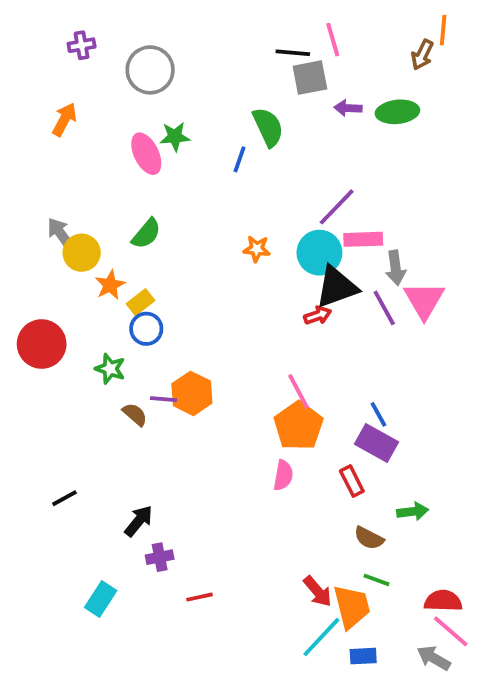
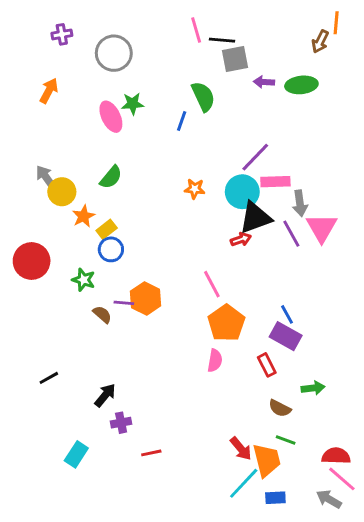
pink line: (333, 40) -> (196, 30), moved
pink line: (299, 392) -> (212, 284), moved

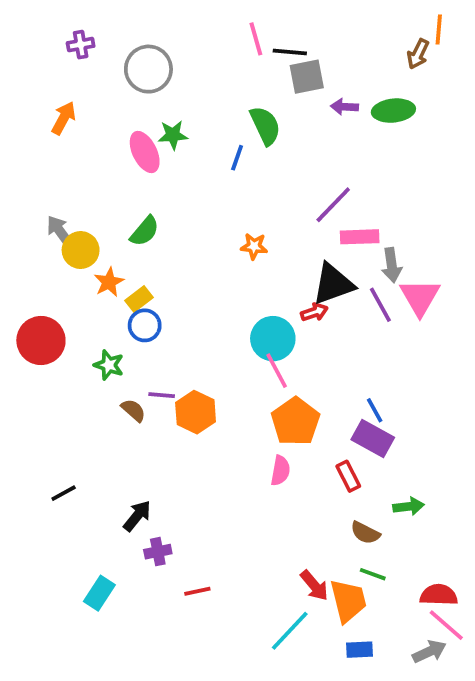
cyan circle: (242, 192) -> (273, 339), moved
orange hexagon: (146, 299) -> (196, 412), moved
cyan line: (244, 483) -> (290, 631), moved
gray arrow: (329, 499) -> (429, 652), turned 125

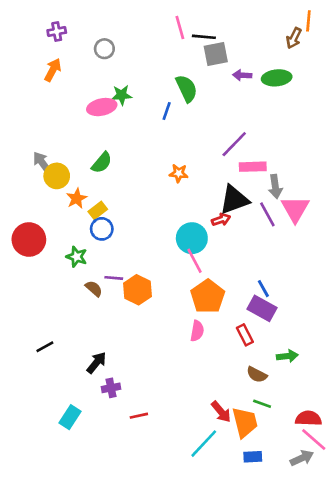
gray circle: (148, 69) -> (104, 49), size x0.6
orange arrow: (64, 118) -> (53, 70), moved
pink ellipse: (145, 152) -> (102, 107), turned -76

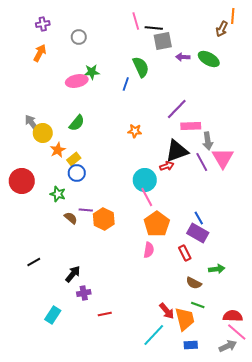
green ellipse: (277, 78) -> (209, 59), turned 35

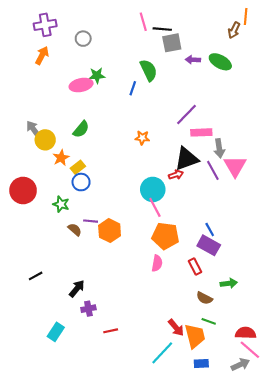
purple cross: (43, 24) -> (45, 25), size x1.5
orange pentagon: (157, 224) -> (165, 236), turned -30

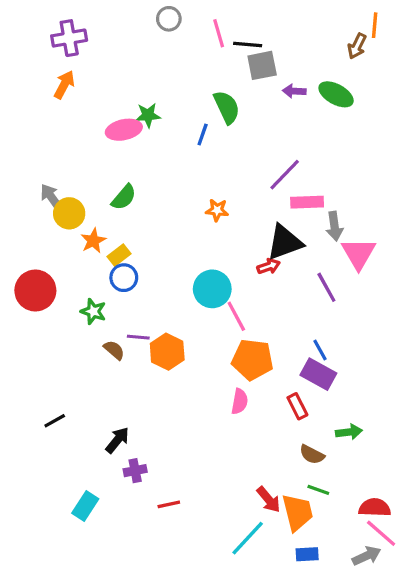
gray circle: (83, 39) -> (169, 19), moved
purple line: (213, 170) -> (326, 287), moved
cyan circle: (153, 189) -> (212, 289), moved

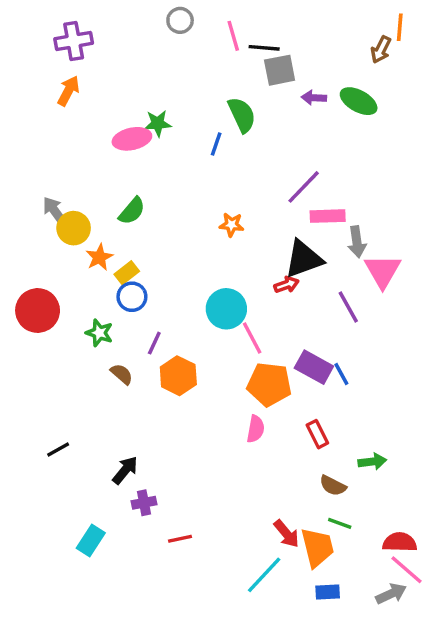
purple line: (138, 337) -> (154, 343), moved, turned -70
purple rectangle: (318, 374) -> (314, 367), moved

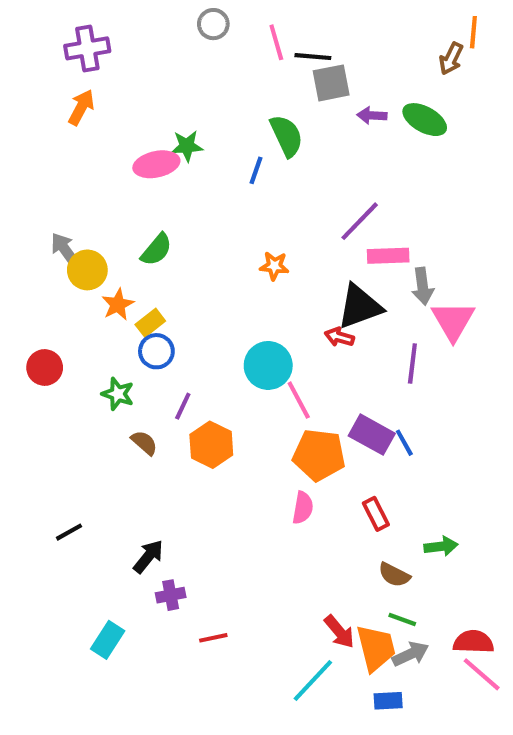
red arrow: (286, 285) -> (339, 337), turned -145
purple line: (348, 307) -> (412, 363), turned 36
red circle: (38, 310) -> (45, 368), size x0.7
gray arrow: (391, 594) -> (410, 654), moved

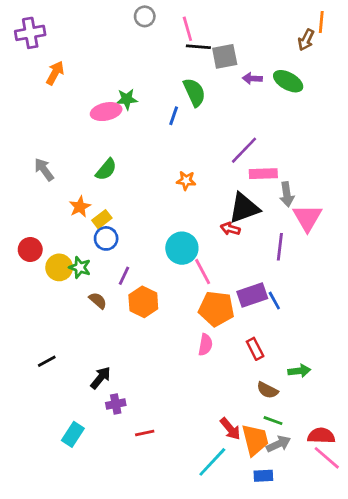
purple cross: (87, 48) -> (30, 33), moved
black line: (313, 57) -> (198, 47), moved
yellow circle: (87, 270) -> (59, 267), moved
purple rectangle: (372, 435) -> (252, 295), turned -48

